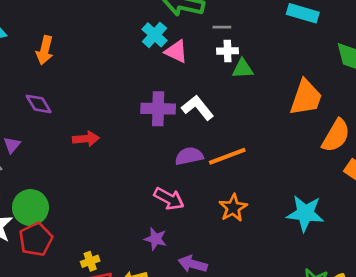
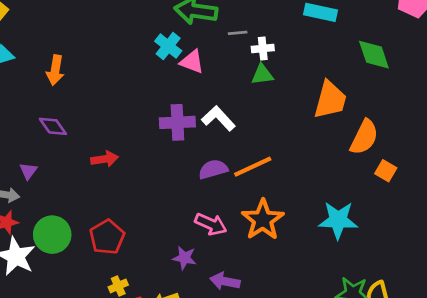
white cross: (228, 51) -> (263, 49), moved
pink arrow: (169, 199) -> (211, 224), moved
orange star: (233, 208) -> (263, 220), size x1.4
red pentagon: (36, 239) -> (107, 237), moved

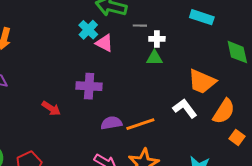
orange trapezoid: (330, 100) -> (202, 82), turned 92
white L-shape: (218, 118) -> (185, 108), moved
red arrow: (105, 159) -> (51, 108), moved, turned 36

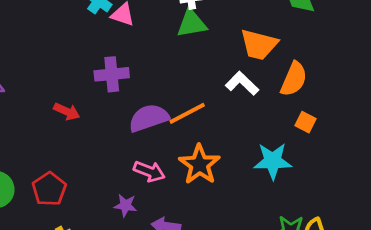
green triangle: (154, 58) -> (192, 24), size x1.4
purple semicircle: (111, 123) -> (149, 118), size x1.4
orange square: (237, 137) -> (305, 122), moved

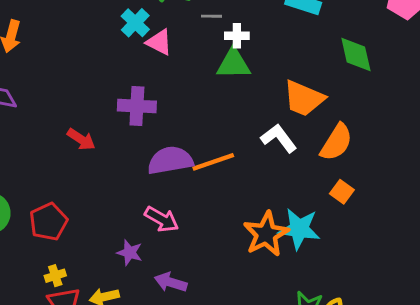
orange star: (199, 164) -> (266, 234), moved

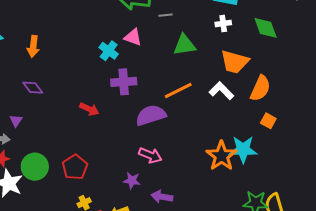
cyan cross: (135, 23) -> (109, 51), moved
white cross: (237, 36) -> (223, 23), moved
orange line: (213, 162) -> (178, 90), moved

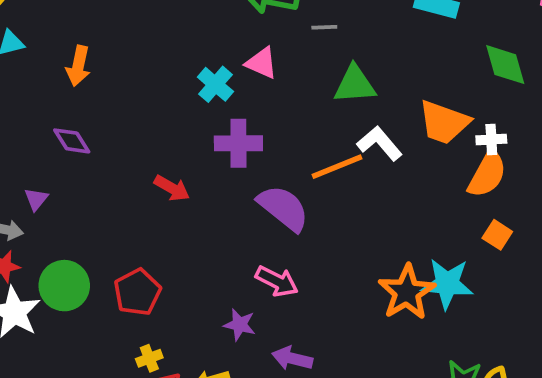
white cross: (223, 23) -> (491, 139), moved
white L-shape: (221, 91) -> (380, 143), moved
purple semicircle: (151, 115) -> (283, 208), turned 52

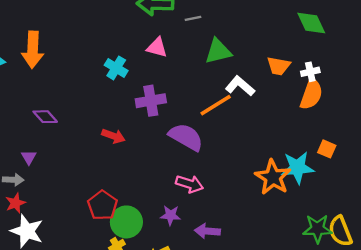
orange arrow: (78, 66) -> (33, 50), moved, size x1.4
cyan cross: (215, 84) -> (116, 68), moved
orange trapezoid: (444, 122) -> (279, 66), size x0.7
orange square: (497, 235) -> (327, 149), moved
green circle: (64, 286) -> (126, 222), moved

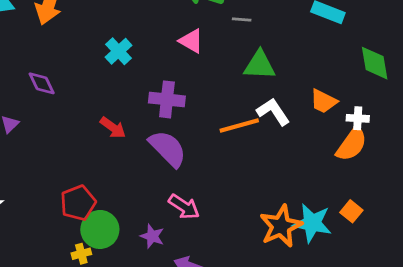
cyan cross: (116, 68) -> (119, 51), moved
purple semicircle: (186, 137) -> (168, 149), moved

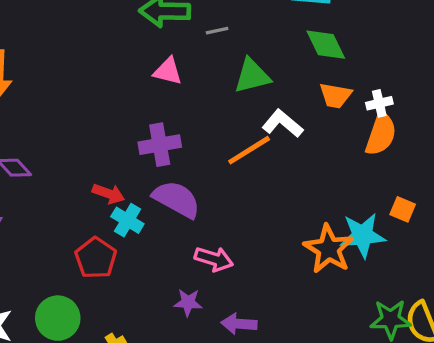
cyan cross: (119, 51) -> (127, 220), moved
green diamond: (375, 63) -> (326, 45), moved
red pentagon: (78, 203) -> (96, 258), moved
green circle: (100, 229) -> (58, 318), moved

